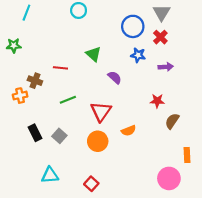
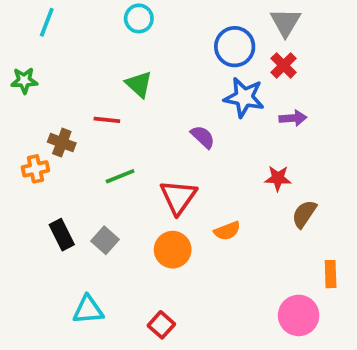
green triangle: (93, 54) -> (139, 84), moved
blue star: (138, 55) -> (244, 97), size x1.5

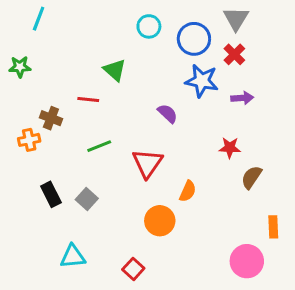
cyan circle: (139, 18) -> (149, 26), moved
orange semicircle: (227, 231) -> (188, 191), turned -45
orange circle: (173, 250) -> (160, 221), moved

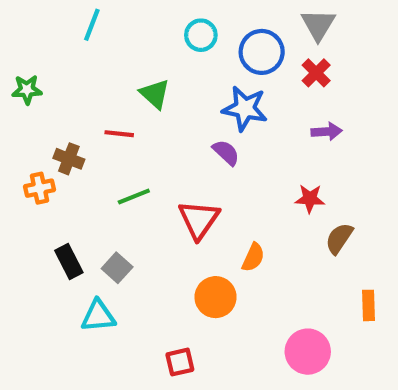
cyan line: (39, 19) -> (92, 25), moved
blue star: (202, 81) -> (245, 109), moved
cyan triangle: (73, 256) -> (98, 316), moved
pink circle: (247, 261) -> (308, 352), moved
red square: (133, 269) -> (180, 362), turned 35

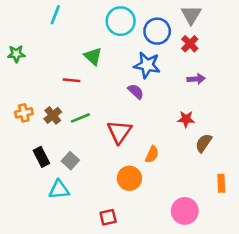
cyan circle: (201, 35) -> (121, 21), size x1.5
brown cross: (69, 159) -> (53, 115), moved, turned 30

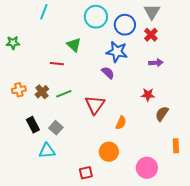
orange circle: (129, 178) -> (109, 152), moved

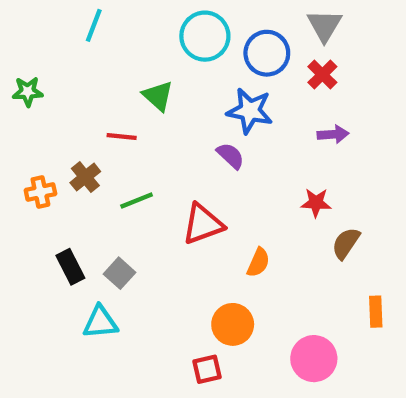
brown cross: (42, 92) -> (85, 177), moved
red triangle: (95, 105) -> (203, 224), turned 35
red square: (86, 173) -> (207, 369), moved

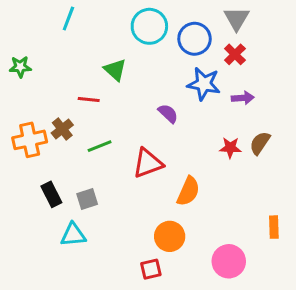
blue star: (250, 111) -> (204, 84), moved
orange cross: (40, 192) -> (30, 140), size x1.5
brown semicircle: (346, 243) -> (260, 143), moved
orange semicircle: (258, 262) -> (188, 191), size x1.4
gray square: (119, 273) -> (87, 199), turned 30

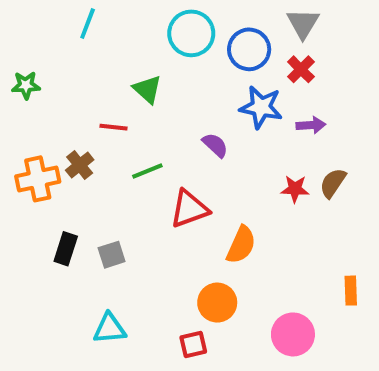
green line: (100, 146) -> (147, 171), moved
black rectangle: (51, 194) -> (66, 249), turned 45
cyan triangle: (73, 235) -> (110, 328), moved

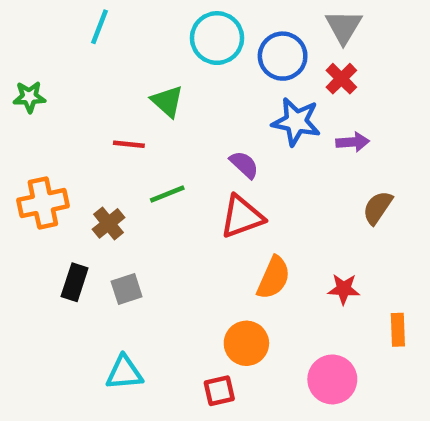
brown cross: (80, 165) -> (108, 223), moved
red star: (295, 189) -> (344, 289), moved
red triangle: (189, 209) -> (242, 217), moved

